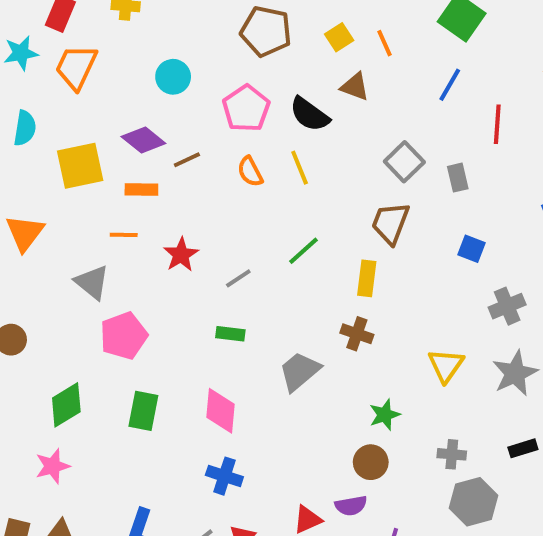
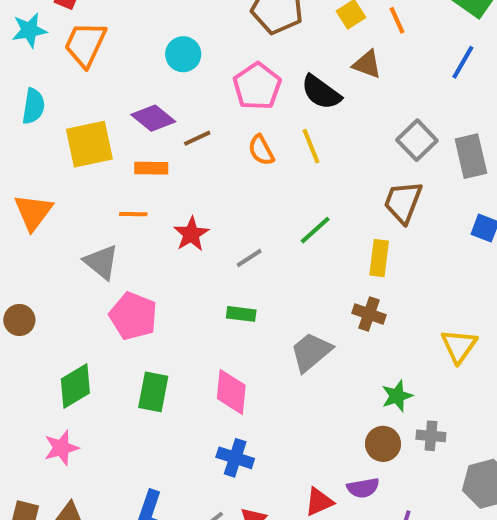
gray rectangle: (458, 178) -> (471, 156), size x1.5
pink pentagon: (124, 336) -> (133, 316), turned -30
gray cross: (452, 454) -> (431, 436), moved

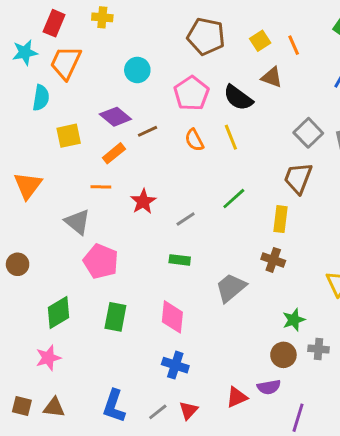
cyan semicircle: (33, 106) -> (41, 98), moved
yellow square: (89, 144) -> (69, 136), size x0.7
orange rectangle: (151, 168) -> (114, 153), turned -40

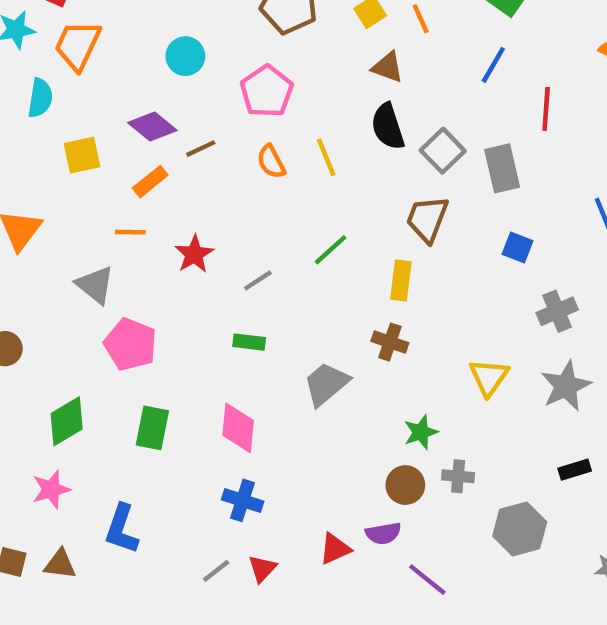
black semicircle: (238, 98) -> (388, 127), moved, turned 36
blue L-shape: (114, 406) -> (122, 529), moved
purple line: (298, 418) -> (427, 580), turned -68

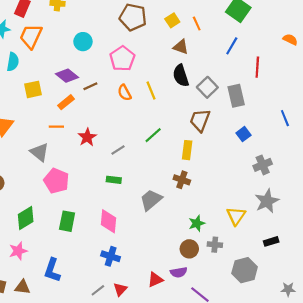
blue square: (517, 247) -> (243, 134), turned 32
yellow triangle: (489, 377) -> (236, 216), moved

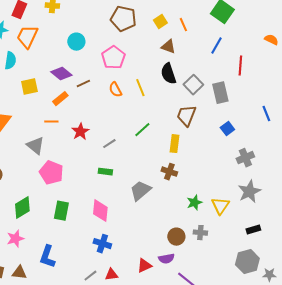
green star: (197, 223) -> (194, 203), moved
gray hexagon: (245, 270) -> (247, 262), moved
red triangle: (120, 289) -> (111, 275), turned 40

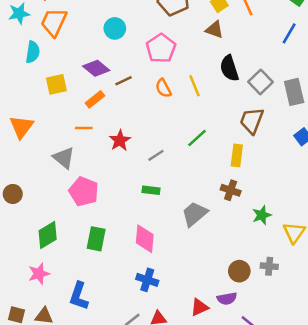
brown triangle: (168, 47) -> (214, 30), moved
green star: (194, 203) -> (262, 215), moved

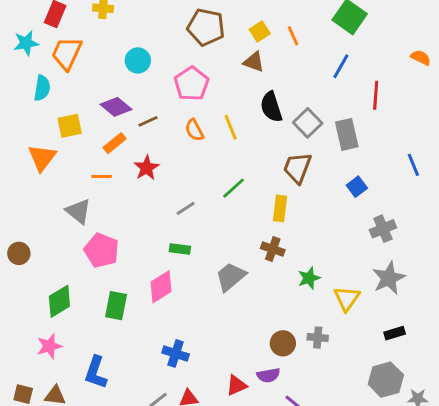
orange triangle: (21, 127) -> (42, 158), moved
red star: (120, 140) -> (147, 168), moved
pink diamond: (145, 239) -> (161, 287), moved, turned 52

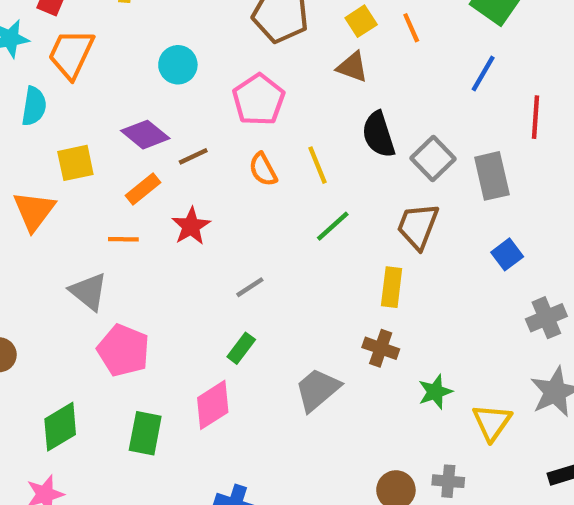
green line: (234, 188) -> (333, 226), moved
green rectangle: (180, 249) -> (241, 348), turned -60

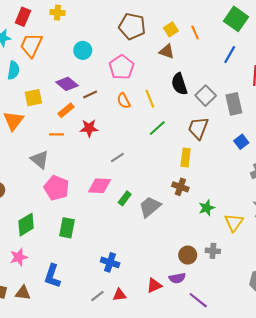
red star: (191, 226) -> (89, 128), turned 30
green rectangle: (241, 348) -> (125, 198), moved
pink diamond: (213, 405) -> (100, 186), moved, turned 35

